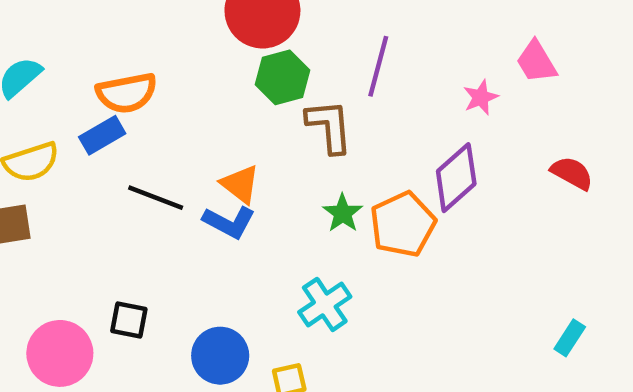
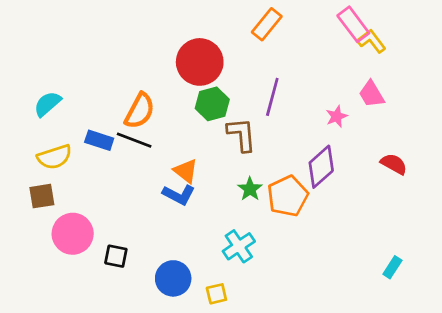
orange semicircle: (127, 93) -> (140, 111), moved, turned -51
blue rectangle: (102, 135) -> (99, 140), turned 48
black line: (156, 198) -> (134, 140), moved
pink circle: (60, 353) -> (73, 234), moved

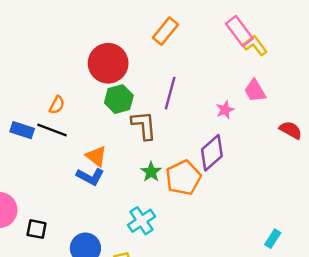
orange semicircle: (140, 111) -> (57, 105), size x0.6
red semicircle: (394, 164) -> (291, 130), moved

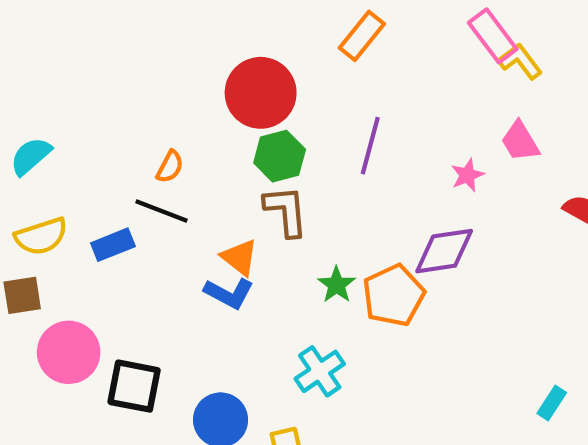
brown L-shape: (144, 125) -> (286, 211), moved
blue rectangle: (22, 130) -> (113, 245), moved, turned -40
purple diamond: (212, 153) -> (444, 251), turned 33
black square: (37, 229) -> (134, 386), size x1.5

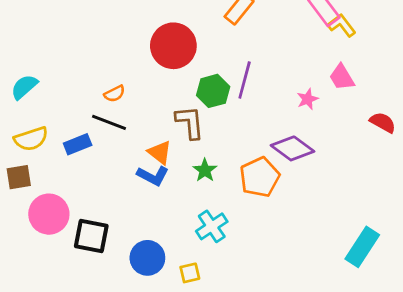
green hexagon: (280, 156) -> (213, 91), moved
orange semicircle: (170, 167) -> (115, 94), turned 35
purple diamond: (444, 251) -> (292, 148), turned 45
green star: (337, 285) -> (205, 170), moved
cyan rectangle: (552, 403) -> (362, 247), size x1.8

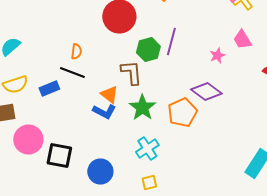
orange semicircle: (115, 94) -> (76, 52), turned -56
green star: (205, 170) -> (142, 108), size x1.5
yellow square: (190, 273) -> (149, 182), moved

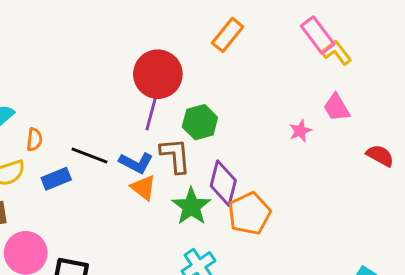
purple line: (171, 42) -> (152, 110), moved
orange semicircle: (76, 52) -> (34, 140), moved
purple diamond: (206, 92) -> (223, 183), moved, turned 68
blue L-shape: (104, 112) -> (136, 163), moved

